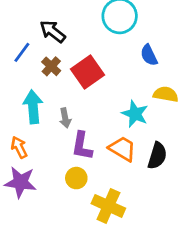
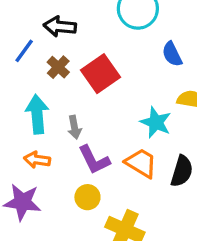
black arrow: (53, 31) -> (60, 26), turned -32
purple L-shape: (82, 146) -> (94, 160), turned -36
orange arrow: (19, 147) -> (37, 160), moved, turned -55

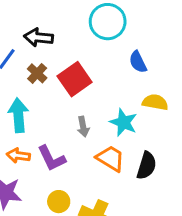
gray arrow: (74, 127) -> (83, 127), moved
purple L-shape: (94, 160) -> (51, 158), moved
yellow circle: (87, 197) -> (59, 202), moved

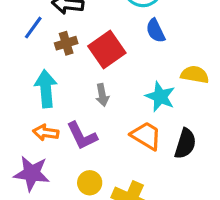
blue semicircle: (138, 62) -> (156, 31), moved
brown cross: (37, 73) -> (66, 43), turned 30
gray arrow: (83, 127) -> (102, 95), moved

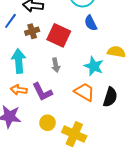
red square: (107, 49) -> (59, 35), turned -30

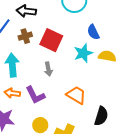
blue semicircle: (91, 23) -> (93, 32), moved
cyan star: (94, 66) -> (83, 53), moved, turned 30
black semicircle: (110, 97) -> (101, 116), moved

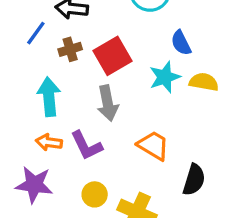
red square: (51, 40) -> (113, 56), turned 35
gray arrow: (48, 69) -> (108, 103), size x1.5

